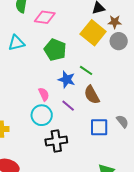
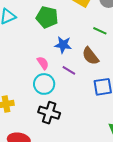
green line: (86, 70) -> (100, 31), moved
black cross: (56, 141) -> (49, 113), moved, turned 35

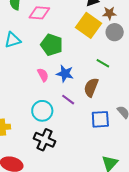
brown semicircle: (90, 56) -> (91, 87), turned 54
pink semicircle: (43, 63) -> (43, 75), moved

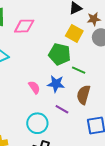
yellow square: (89, 25) -> (74, 33), size x0.7
green pentagon: (52, 45) -> (60, 54), moved
green line: (103, 63) -> (79, 70), moved

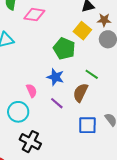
green line: (79, 70) -> (92, 74), moved
pink semicircle: (34, 87) -> (32, 91), moved
cyan circle: (37, 123) -> (18, 112), moved

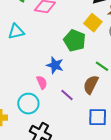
blue star: (55, 77) -> (55, 65), moved

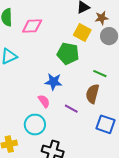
blue square: (98, 117) -> (106, 124), turned 30

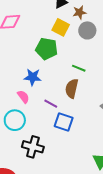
blue square: (106, 124) -> (64, 122), moved

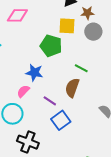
yellow square: (61, 27) -> (67, 26), turned -30
pink semicircle: (23, 97) -> (23, 91), turned -104
blue square: (64, 122) -> (61, 120), turned 30

